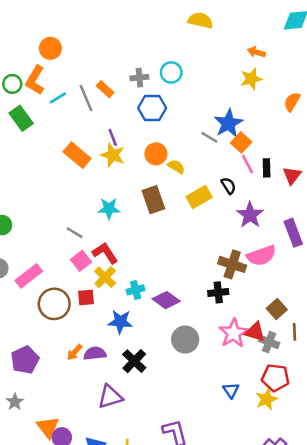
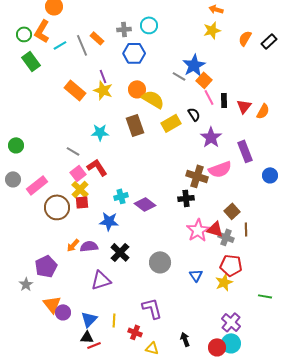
orange semicircle: (292, 102) -> (245, 38), moved
yellow semicircle: (176, 167) -> (153, 99), size x1.6
yellow cross: (105, 277) -> (80, 189), moved
gray circle: (185, 339) -> (160, 262), moved
purple pentagon: (25, 360) -> (46, 266), moved

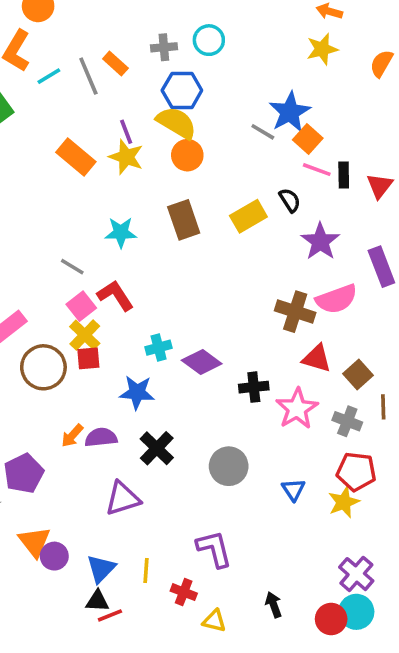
pink line: (209, 97) -> (317, 170), turned -42
yellow semicircle: (153, 99) -> (177, 123), moved
black cross: (186, 198) -> (254, 387), moved
red triangle: (215, 229) -> (317, 358), moved

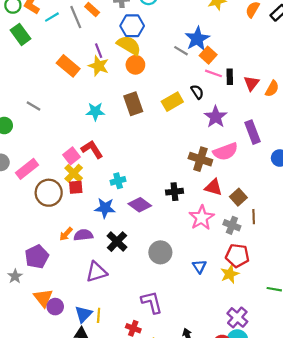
gray line: (72, 267) -> (34, 106), moved
purple diamond: (202, 362) -> (140, 205), moved
black cross: (254, 387) -> (174, 192), moved
yellow line: (146, 570) -> (99, 315), moved

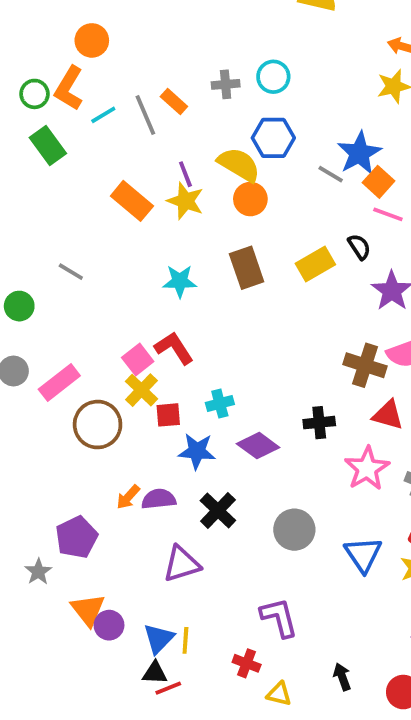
blue hexagon: (132, 26) -> (273, 138), moved
red square: (76, 187) -> (168, 415), moved
blue triangle: (199, 266) -> (363, 554), size x1.5

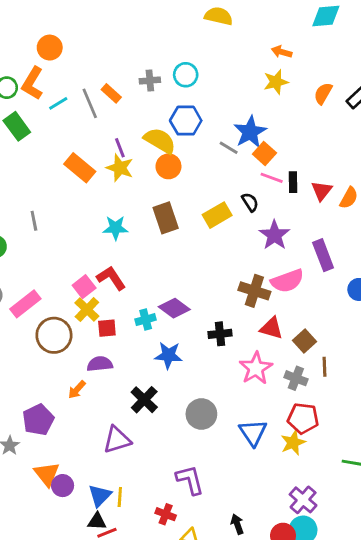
gray line: (71, 272) -> (34, 221), turned 48
purple diamond: (258, 446) -> (174, 308), moved
blue star: (197, 451) -> (168, 355), moved
purple semicircle: (159, 499) -> (100, 364), moved

